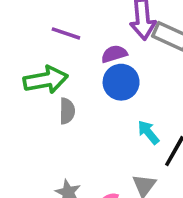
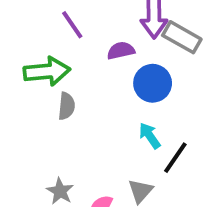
purple line: (66, 33) -> (72, 25), turned 32
blue circle: (121, 82) -> (153, 83), moved

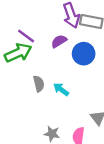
green arrow: (47, 71) -> (18, 53), moved
cyan arrow: (150, 136) -> (61, 89), moved

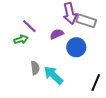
green arrow: (18, 53) -> (21, 39), size x0.6
cyan arrow: (61, 89) -> (53, 75), size x1.5

